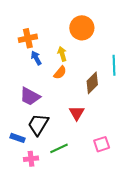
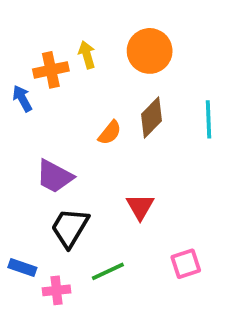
yellow arrow: (62, 54) -> (87, 55), moved
blue arrow: (36, 58) -> (22, 98), moved
brown diamond: (92, 83) -> (152, 117), moved
blue rectangle: (17, 138) -> (22, 268), moved

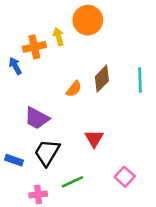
orange circle: (150, 51) -> (88, 20), moved
pink square: (186, 264) -> (125, 177), turned -30
blue rectangle: (22, 268) -> (14, 160), moved

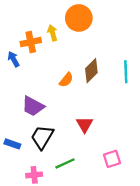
pink square: (125, 177) -> (112, 159), turned 30

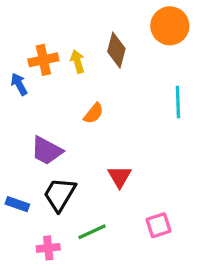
orange circle: (79, 18) -> (170, 26), moved
yellow arrow: (52, 33) -> (77, 61), moved
brown diamond: (91, 71) -> (116, 50), moved, turned -30

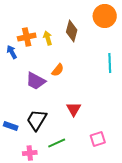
purple trapezoid: (47, 151) -> (36, 81), moved

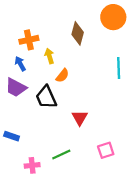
yellow arrow: (48, 38) -> (49, 56), moved
blue arrow: (12, 52) -> (20, 64), moved
purple trapezoid: (36, 81) -> (16, 87), moved
black trapezoid: (37, 120) -> (46, 97), moved, turned -55

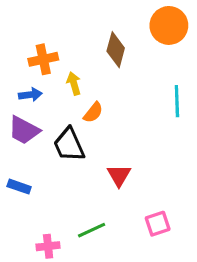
blue arrow: (20, 64) -> (30, 95), turned 112
blue rectangle: (12, 136) -> (19, 187), moved

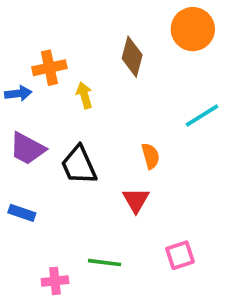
blue arrow: (30, 95) -> (18, 93), moved
cyan line: (177, 101) -> (202, 115), turned 60
orange semicircle: (93, 112) -> (151, 156), moved, turned -55
green line: (92, 230) -> (105, 263), turned 32

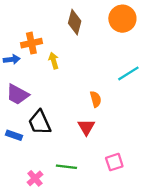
brown diamond: (132, 57) -> (75, 22), moved
black trapezoid: (79, 165) -> (40, 122), moved
pink cross: (55, 281) -> (35, 178), turned -35

